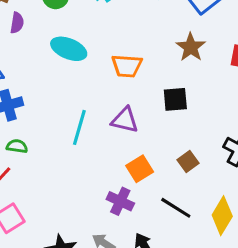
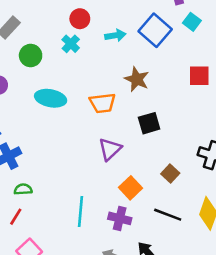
brown star: (191, 47) -> (137, 79), moved
purple triangle: (125, 120) -> (110, 149), turned -45
cyan line: (79, 127) -> (81, 212), moved

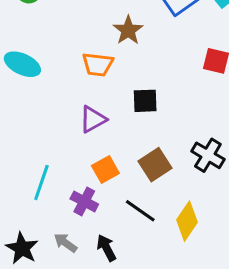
brown star: (137, 79) -> (128, 30), moved
cyan ellipse: (51, 98) -> (22, 64), moved
brown square: (170, 174) -> (155, 165), size x1.5

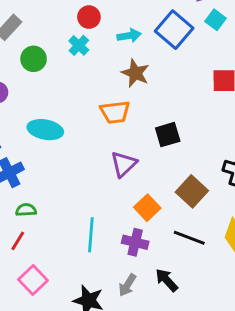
gray arrow: (65, 243) -> (127, 285), turned -80

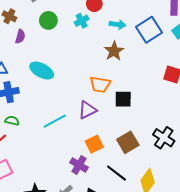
orange trapezoid: (115, 112) -> (100, 85), moved
cyan line: (91, 235) -> (55, 121), moved, turned 40

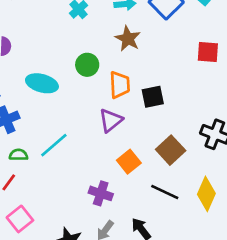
green circle: (48, 20) -> (87, 65), moved
orange trapezoid: (100, 85) -> (120, 85), turned -90
cyan line: (55, 121) -> (54, 145), moved
purple cross: (79, 165) -> (101, 193), moved

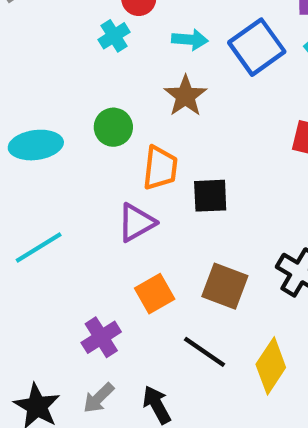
cyan ellipse: (42, 83) -> (36, 145), turned -32
brown square: (171, 150) -> (225, 286), turned -36
purple cross: (101, 193) -> (101, 337), turned 30

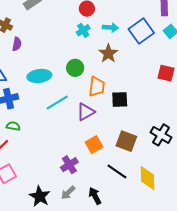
cyan cross: (114, 36) -> (83, 30), moved
cyan line: (39, 248) -> (57, 102), moved
yellow diamond: (271, 366) -> (147, 178), turned -35

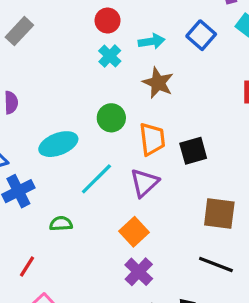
blue square: (141, 31) -> (201, 35), size x0.7
green semicircle: (13, 126) -> (61, 224), moved
orange square: (94, 145) -> (134, 232), moved

